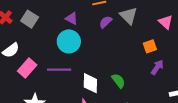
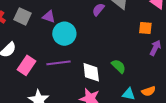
purple triangle: (72, 18) -> (49, 17), moved
orange square: (150, 46) -> (145, 28), turned 32

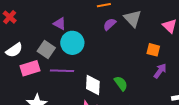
gray square: (23, 16) -> (46, 49), moved
pink rectangle: (27, 65) -> (30, 68), turned 30

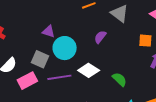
purple semicircle: (110, 24) -> (100, 37), moved
white diamond: (93, 85) -> (89, 70), moved, turned -50

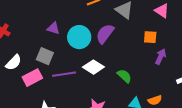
purple semicircle: (100, 37) -> (105, 34), size x1.5
cyan circle: (65, 48) -> (79, 37), moved

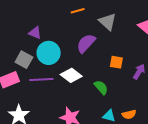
cyan circle: (79, 37) -> (49, 53), moved
orange square: (150, 37) -> (116, 62), moved

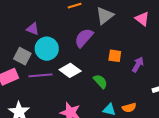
gray triangle: (108, 22) -> (105, 16), turned 42

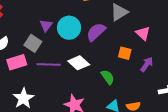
pink triangle: (142, 19) -> (143, 33), moved
purple triangle: (33, 29) -> (46, 25), moved, turned 40
cyan circle: (47, 49) -> (69, 28), moved

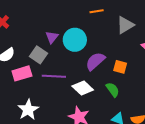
purple semicircle: (96, 32) -> (95, 61), moved
orange square: (125, 53) -> (120, 67), moved
white diamond: (79, 63) -> (83, 88), moved

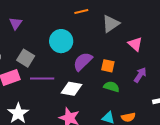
purple triangle: (52, 37) -> (16, 23), moved
white diamond: (83, 88) -> (71, 89), turned -30
green semicircle: (113, 90) -> (111, 87), moved, turned -35

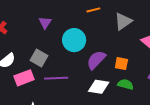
purple triangle: (16, 23) -> (45, 23), moved
white diamond: (71, 89) -> (99, 87), moved

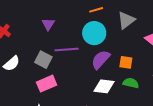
cyan circle: (74, 40) -> (94, 33), moved
pink rectangle: (24, 78) -> (47, 84), moved
purple line: (56, 78) -> (67, 50), moved

